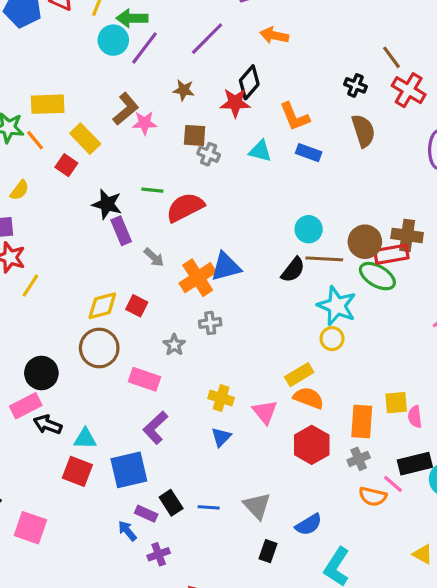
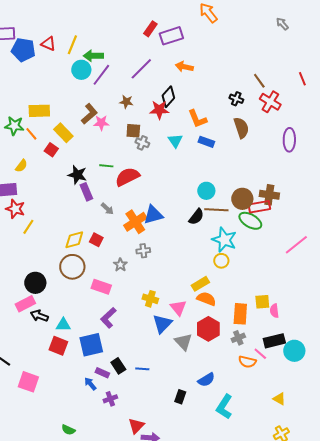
cyan triangle: (260, 151) -> (175, 141), turned 42
blue triangle: (221, 437) -> (162, 324), moved, size x1.5
gray triangle: (257, 506) -> (183, 342), moved

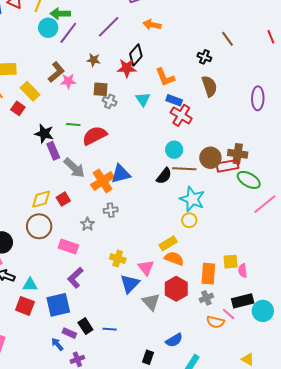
red cross: (270, 102) -> (181, 115), moved
gray arrow: (107, 209) -> (74, 168), size x1.6
green ellipse: (250, 221) -> (249, 180), moved
red square: (96, 240) -> (63, 199), turned 32

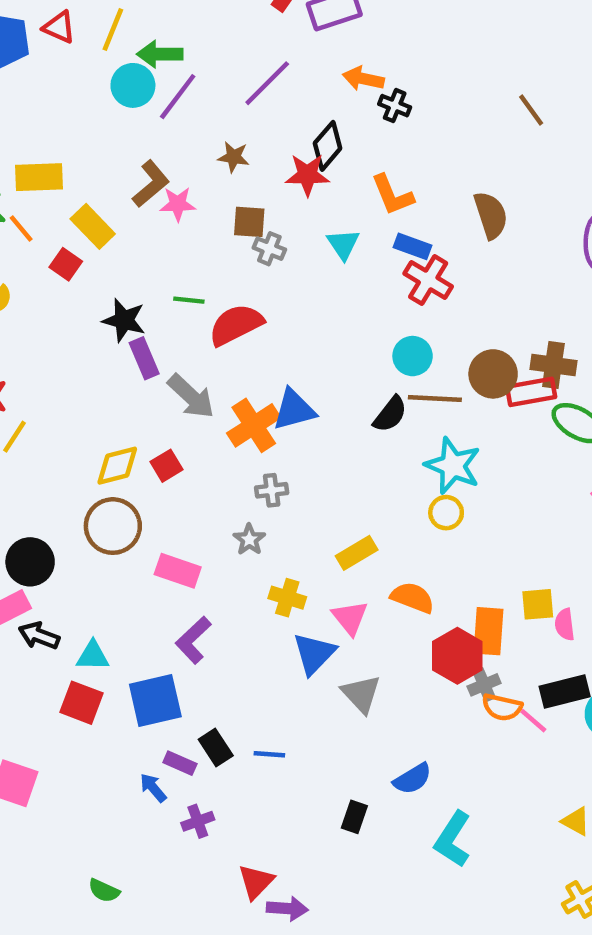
black cross: (204, 57) -> (395, 106), moved
gray star: (87, 224) -> (249, 539), moved
yellow rectangle: (168, 243) -> (357, 553), moved
red hexagon: (176, 289) -> (457, 656), moved
orange semicircle: (215, 322) -> (502, 707), moved

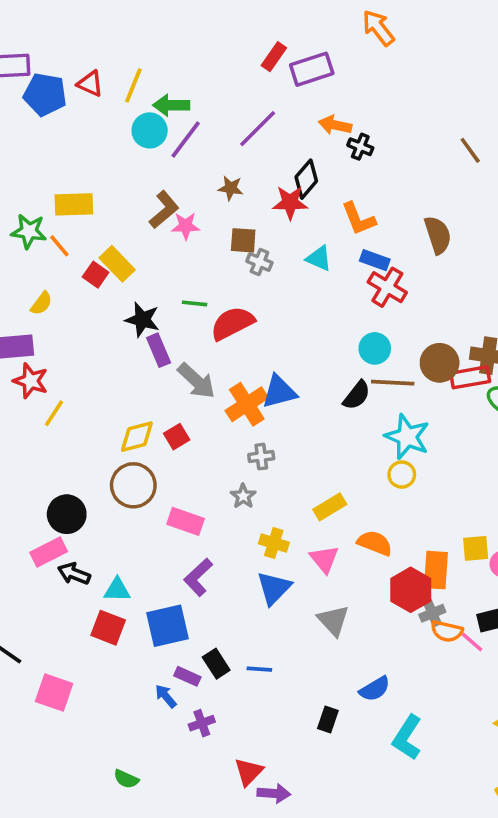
yellow rectangle: (93, 226) -> (117, 264), moved
cyan triangle: (343, 244) -> (319, 258), turned -32
blue triangle: (314, 654) -> (274, 588), moved

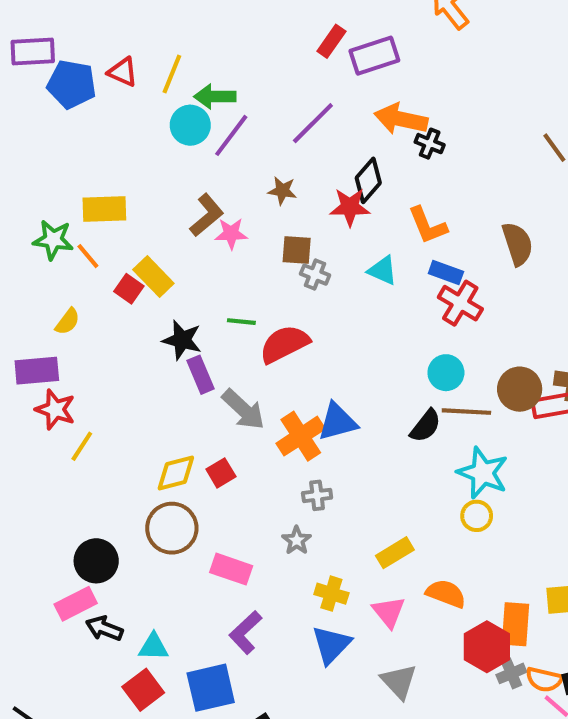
orange arrow: (335, 125) -> (401, 119), size x1.4
red square: (108, 628) -> (143, 690), turned 32
orange semicircle: (447, 631) -> (544, 680), moved

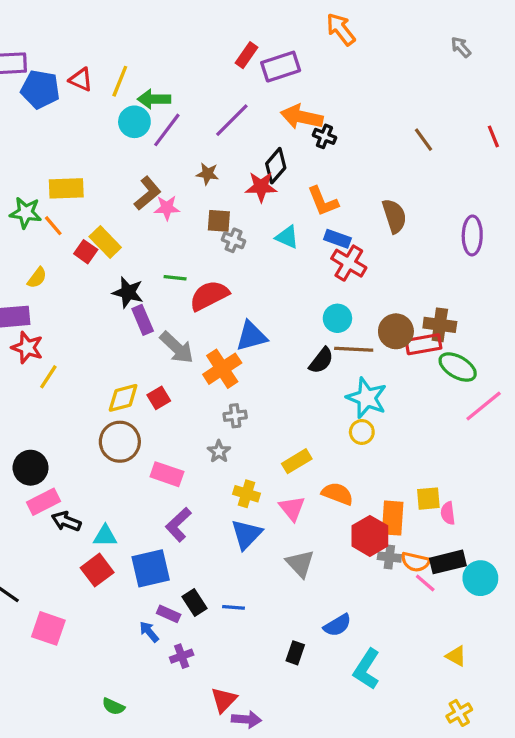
blue triangle: (338, 422) -> (251, 336), moved
black circle: (96, 561) -> (31, 468), moved
gray cross: (511, 673) -> (389, 557), turned 30

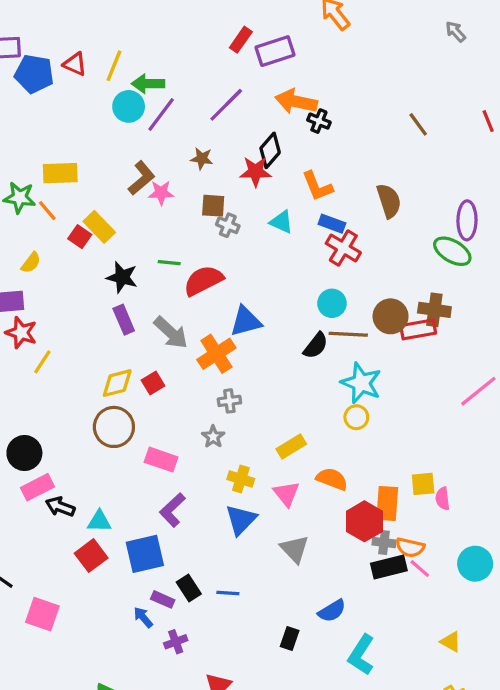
purple rectangle: (143, 320) -> (124, 320), moved
green ellipse: (458, 367) -> (452, 251), moved
black rectangle: (448, 562) -> (389, 567), moved

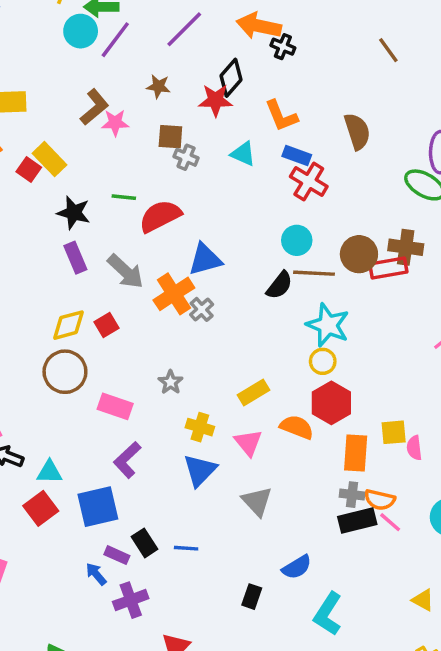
gray cross: (229, 401) -> (202, 309), moved, turned -35
red hexagon: (364, 521) -> (331, 403), moved
purple cross: (176, 642) -> (131, 600), size x1.4

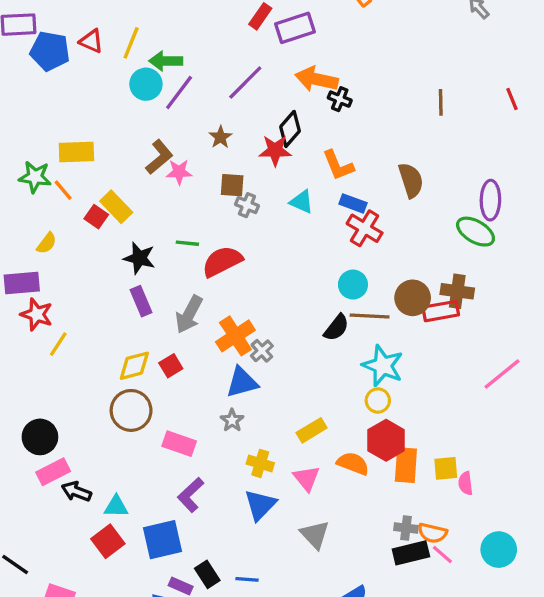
brown line: (388, 50) -> (441, 102), turned 35
brown star: (158, 86) -> (220, 137), turned 30
blue triangle: (205, 259) -> (242, 382), moved
gray arrow: (126, 271) -> (189, 314), turned 75
orange rectangle: (356, 453) -> (406, 465), moved

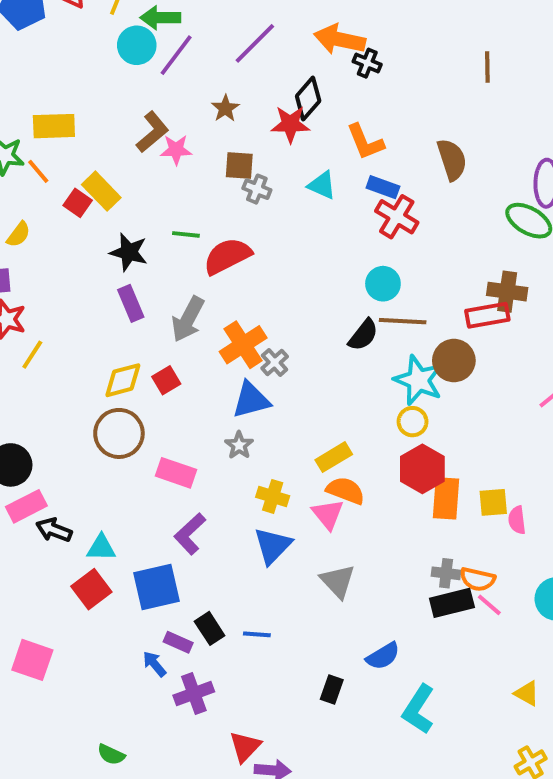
brown circle: (413, 298) -> (454, 361), moved
orange semicircle: (353, 463) -> (346, 491), moved

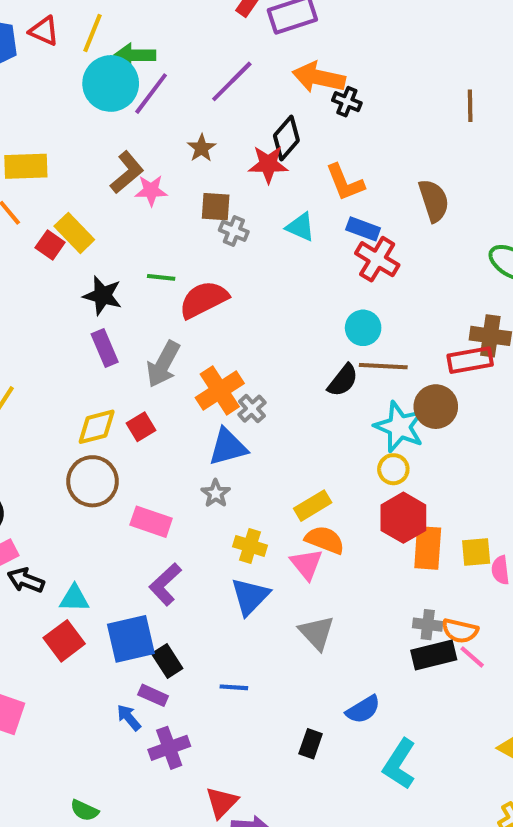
cyan circle: (137, 45) -> (111, 83), size x1.4
black rectangle: (210, 628) -> (167, 661), moved

